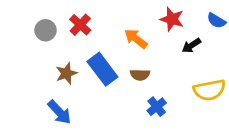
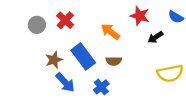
blue cross: (157, 107) -> (101, 87), moved
blue arrow: (59, 112) -> (65, 82), moved

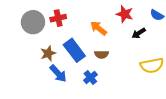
red cross: (65, 20) -> (58, 18), turned 35
gray circle: (37, 25) -> (33, 22), size x1.5

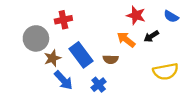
gray circle: (33, 22) -> (36, 38), moved
orange arrow: (98, 28) -> (126, 40), moved

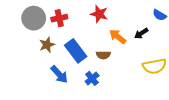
red star: (136, 15) -> (99, 14), moved
gray circle: (36, 38) -> (34, 18), moved
brown star: (52, 58) -> (47, 45), moved

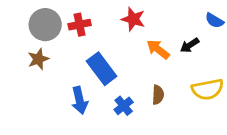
brown star: (47, 45) -> (38, 59), moved
brown semicircle: (103, 55) -> (158, 95), moved, turned -88
blue arrow: (59, 74) -> (80, 100), turned 30

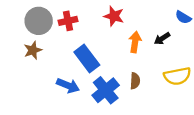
orange arrow: (158, 49) -> (135, 42), turned 60
blue arrow: (80, 100) -> (68, 86), turned -55
blue cross: (124, 106) -> (106, 90), size x1.6

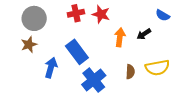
red cross: (68, 21) -> (76, 13), moved
brown semicircle: (135, 81) -> (130, 72), moved
blue arrow: (68, 86) -> (51, 68), moved, turned -96

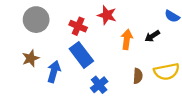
red cross: (76, 13) -> (78, 26), moved, turned 35
brown star: (29, 45) -> (31, 58), moved
blue cross: (94, 80) -> (99, 85), size x0.7

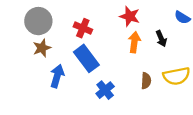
red star: (107, 15) -> (130, 16), moved
black arrow: (152, 36) -> (161, 39), turned -80
brown star: (31, 58) -> (42, 48), moved

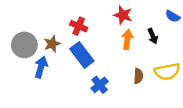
gray circle: (38, 21) -> (24, 45), moved
brown star: (42, 48) -> (52, 44), moved
blue arrow: (57, 76) -> (41, 67), moved

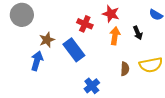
red cross: (79, 26) -> (85, 24), moved
gray circle: (24, 45) -> (22, 15), moved
blue cross: (100, 85) -> (92, 86), moved

